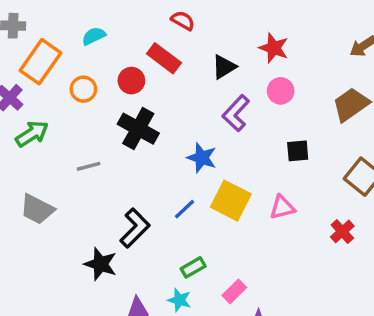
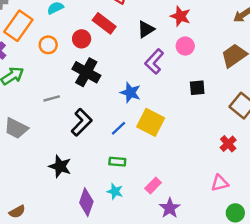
pink triangle: (282, 207) -> (220, 183), moved
black L-shape: (135, 228) -> (82, 122), moved
green rectangle: (193, 267) -> (117, 162), moved, turned 35

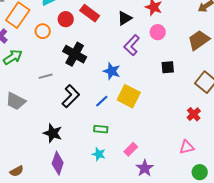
red circle: (82, 39) -> (66, 19), moved
purple diamond: (86, 202) -> (58, 163), moved

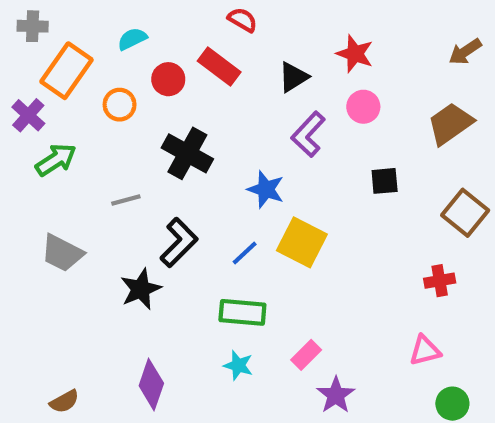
red cross: (194, 114) -> (440, 281), turned 32
green rectangle: (101, 129) -> (242, 312), size x1.5
black star: (53, 133) -> (141, 289), moved, turned 30

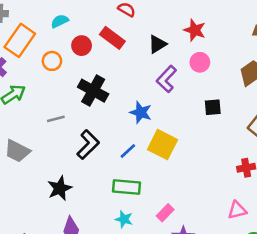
black star: (141, 289) -> (60, 188), moved

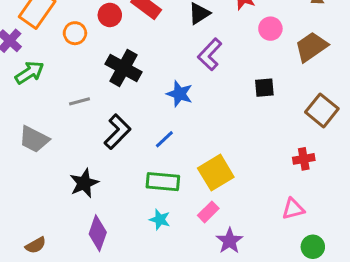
pink circle: (200, 62) -> (270, 29), moved
yellow square: (163, 145) -> (216, 173), moved, turned 32

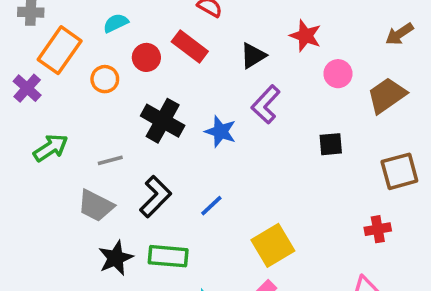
green arrow: (30, 73) -> (51, 148), moved
blue star: (179, 94) -> (221, 132), moved
brown square: (322, 110) -> (399, 171), turned 36
gray trapezoid: (34, 139) -> (96, 206), moved
green rectangle: (163, 182) -> (168, 256), moved

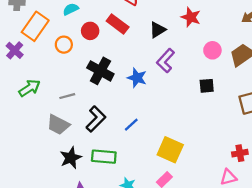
pink circle: (338, 74) -> (212, 50), moved
red cross: (378, 229) -> (240, 153), moved
yellow square: (273, 245) -> (170, 150), turned -35

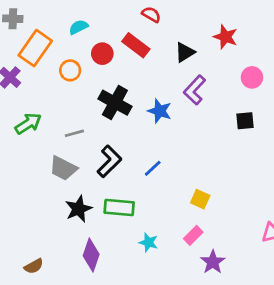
yellow square: (170, 150) -> (200, 199), size x0.6

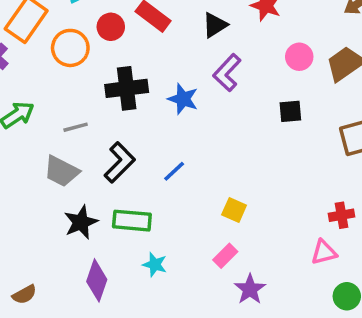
orange circle: (70, 70) -> (70, 48), size x1.4
black cross: (115, 103) -> (127, 88), turned -36
cyan star: (148, 242) -> (155, 265), moved

